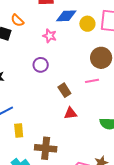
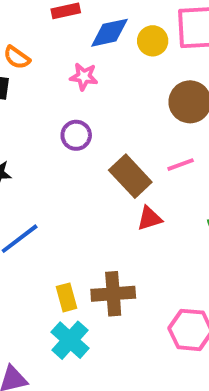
pink line: (92, 81) -> (181, 165), moved
brown rectangle: (64, 90) -> (130, 176), size x1.5
yellow rectangle: (19, 131) -> (67, 297), moved

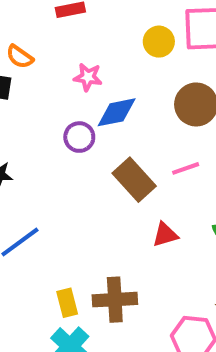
blue diamond: (109, 33) -> (117, 112), moved
red triangle: (149, 218) -> (165, 235), moved

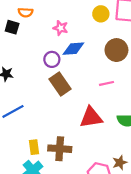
orange semicircle: (20, 57) -> (25, 12), turned -40
brown rectangle: (134, 180) -> (60, 84), moved
red triangle: (165, 235) -> (91, 117), size x1.6

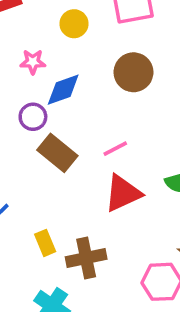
yellow circle: (101, 14) -> (74, 24), moved
pink line: (106, 83) -> (115, 149), moved
yellow rectangle: (34, 147) -> (45, 243), moved

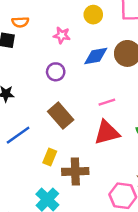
blue diamond: (63, 90) -> (96, 56), moved
brown rectangle: (57, 153) -> (61, 116), moved
yellow rectangle: (45, 243) -> (50, 157), turned 35

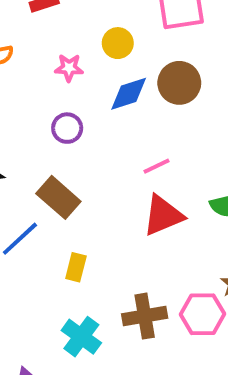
yellow circle: (93, 15) -> (118, 43), moved
brown rectangle: (61, 116) -> (58, 197), moved
brown cross: (75, 171) -> (145, 316), moved

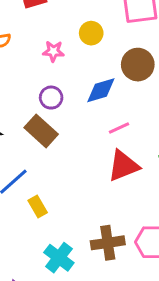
blue diamond: (129, 94) -> (101, 90), moved
brown rectangle: (58, 197) -> (41, 131), moved
yellow rectangle: (76, 267) -> (38, 206), moved, turned -45

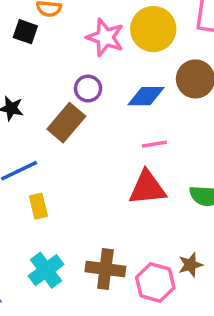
yellow circle: (91, 33) -> (153, 29), size x1.6
pink star: (53, 51) -> (105, 37), size x1.5
brown rectangle: (41, 131) -> (66, 123), turned 72

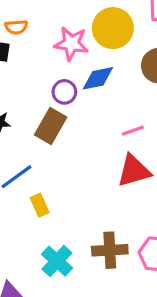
blue diamond: (146, 96) -> (98, 78), moved

